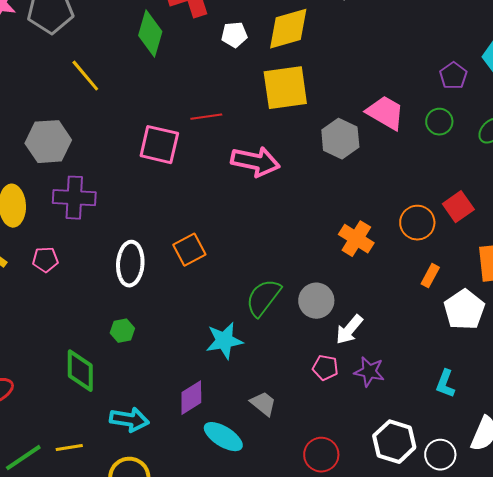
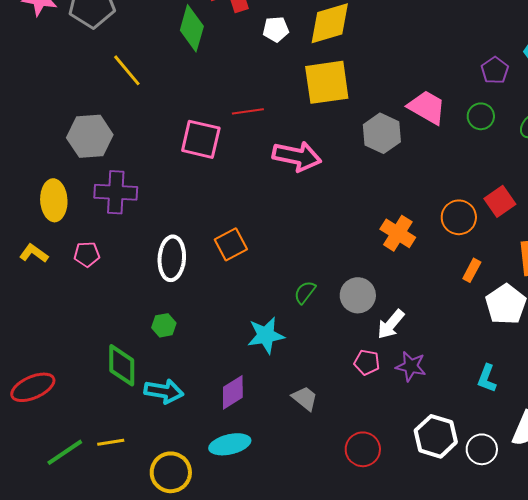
green semicircle: (263, 298) -> (305, 292), size x0.6
cyan arrow: (129, 420) -> (164, 391), moved
cyan ellipse: (223, 437) -> (230, 444), moved, turned -45

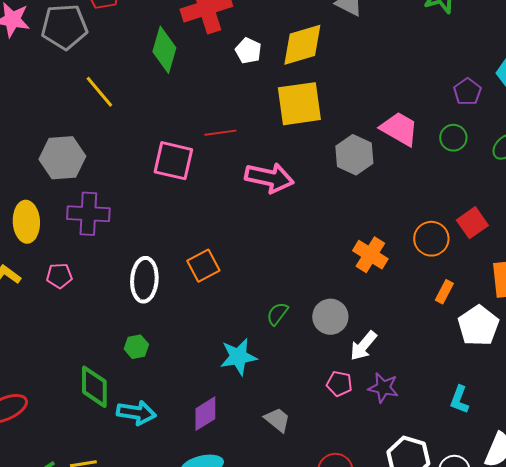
white pentagon: (276, 29) -> (248, 51), turned 30

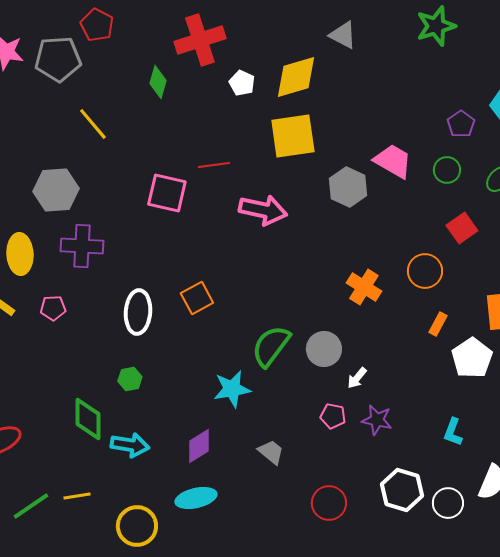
green diamond: (164, 50) -> (158, 82), size x0.7
red square: (472, 223) -> (462, 228), moved
green semicircle: (277, 314) -> (271, 346), size x1.8
white arrow: (363, 346) -> (357, 378), size x0.7

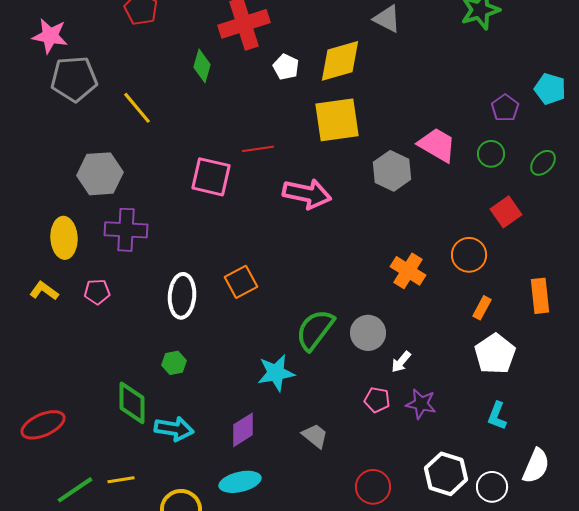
gray pentagon: (58, 59) -> (74, 79), moved
white pentagon: (472, 358) -> (495, 354), moved

